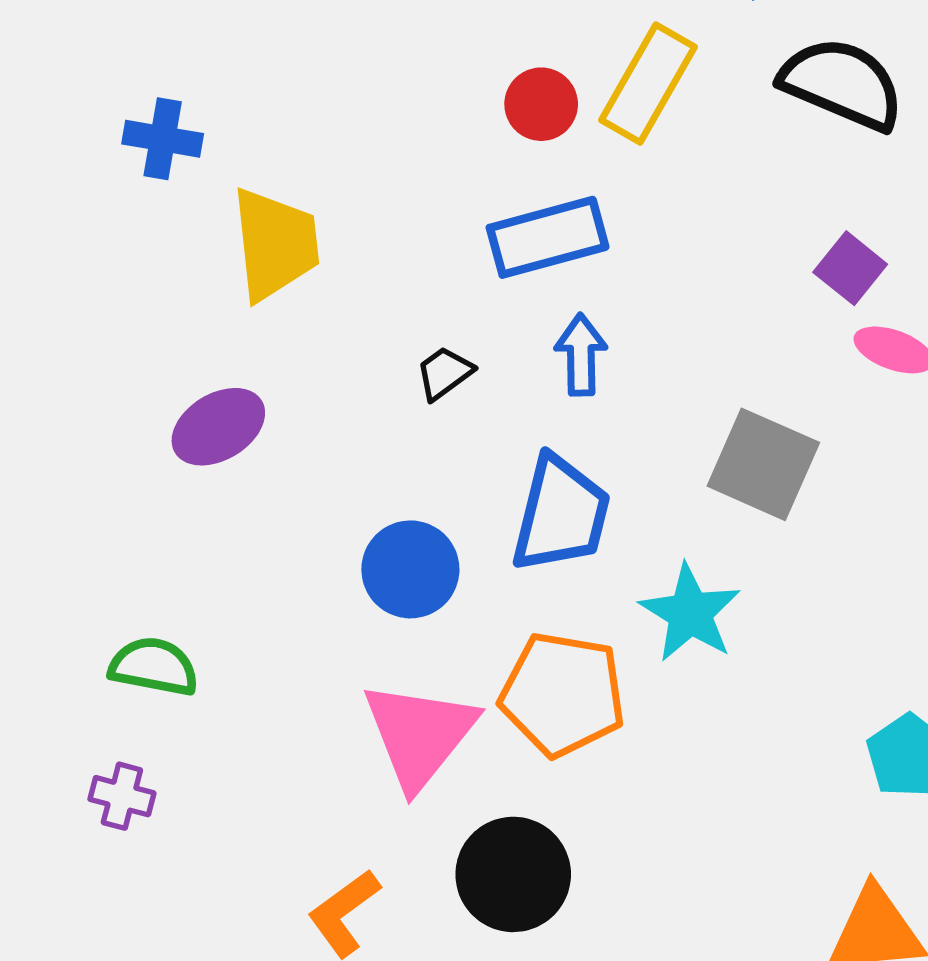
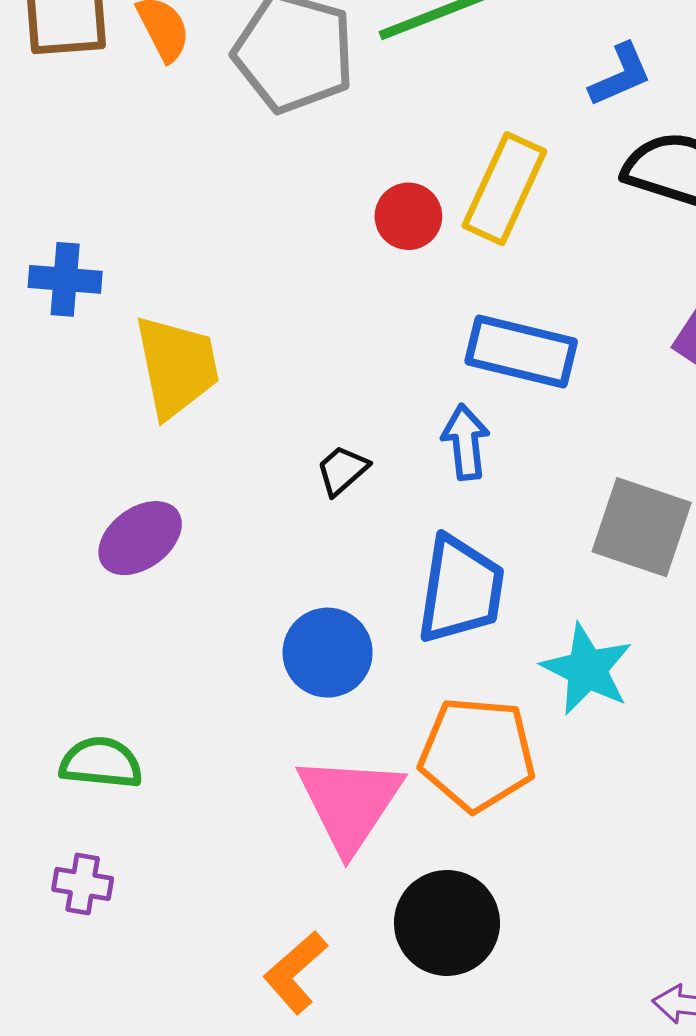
blue rectangle: (548, 237) -> (521, 351), moved, turned 34

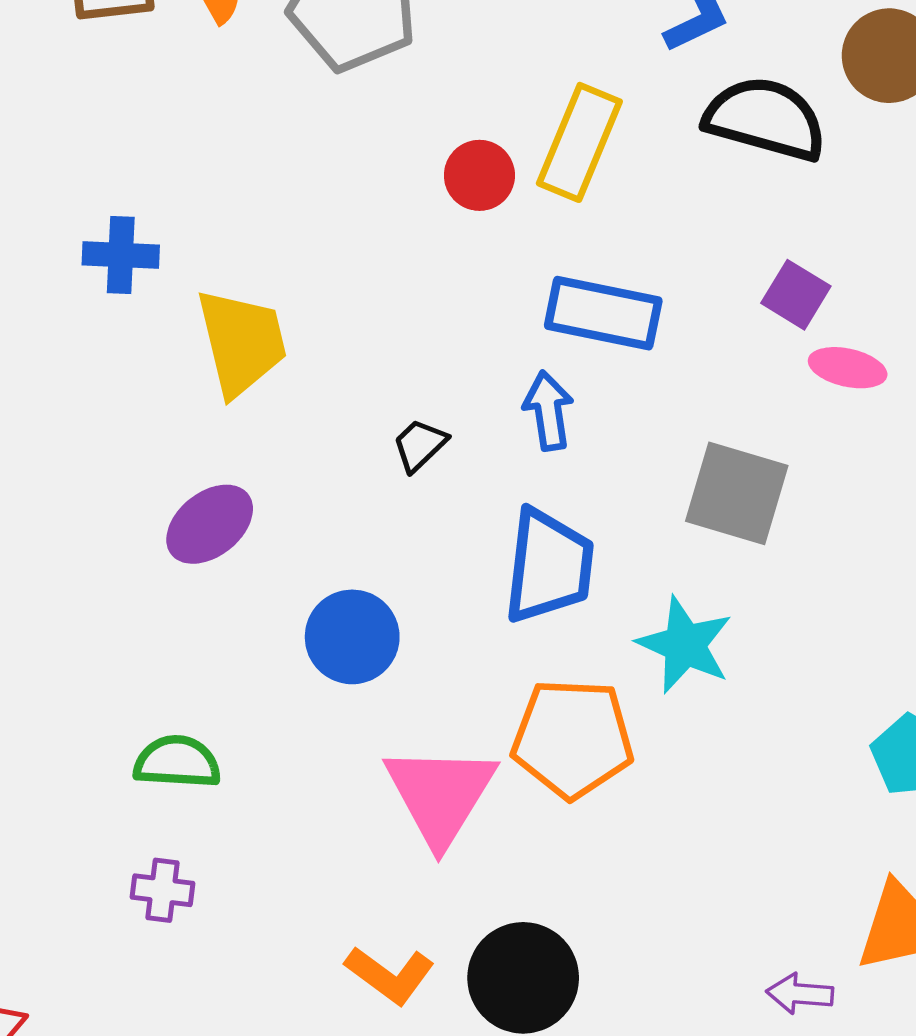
blue circle: (328, 653) -> (352, 637), moved
black circle: (447, 923) -> (523, 978), moved
orange L-shape: (295, 972) -> (390, 975), turned -100

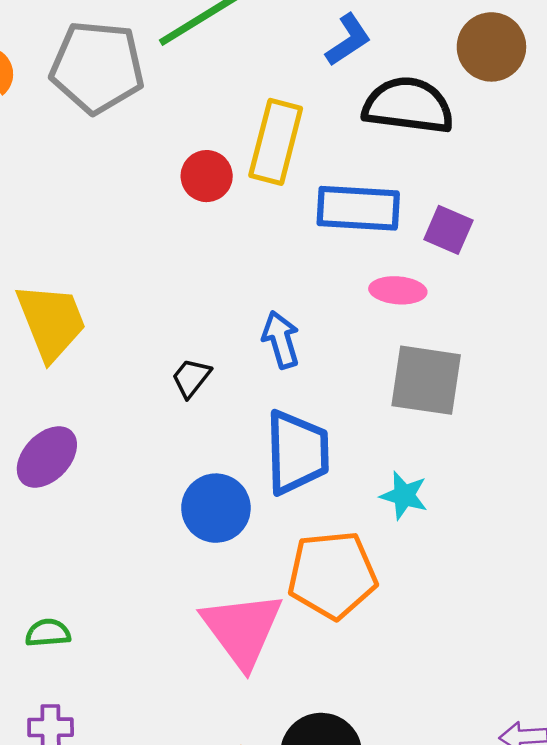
blue rectangle: (603, 313) -> (358, 208), moved
pink ellipse: (848, 368) -> (398, 290), moved
blue circle: (352, 637) -> (216, 508), moved
cyan star: (685, 645) -> (404, 495), size x0.7
green semicircle: (177, 762) -> (48, 633), size x0.7

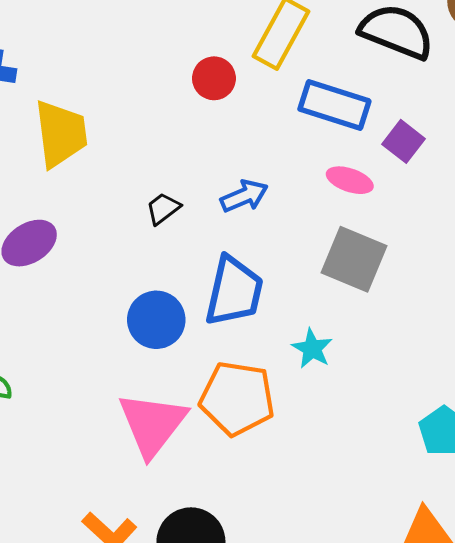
red circle: (207, 176) -> (214, 78), moved
blue arrow: (281, 340) -> (244, 196), turned 69

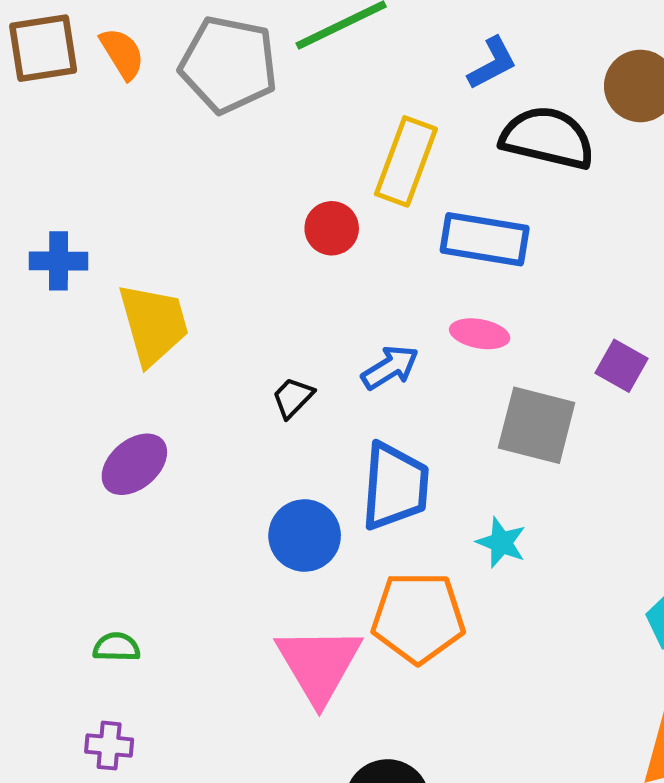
purple square: (404, 141) -> (621, 366), moved
pink ellipse: (350, 180) -> (480, 334), moved

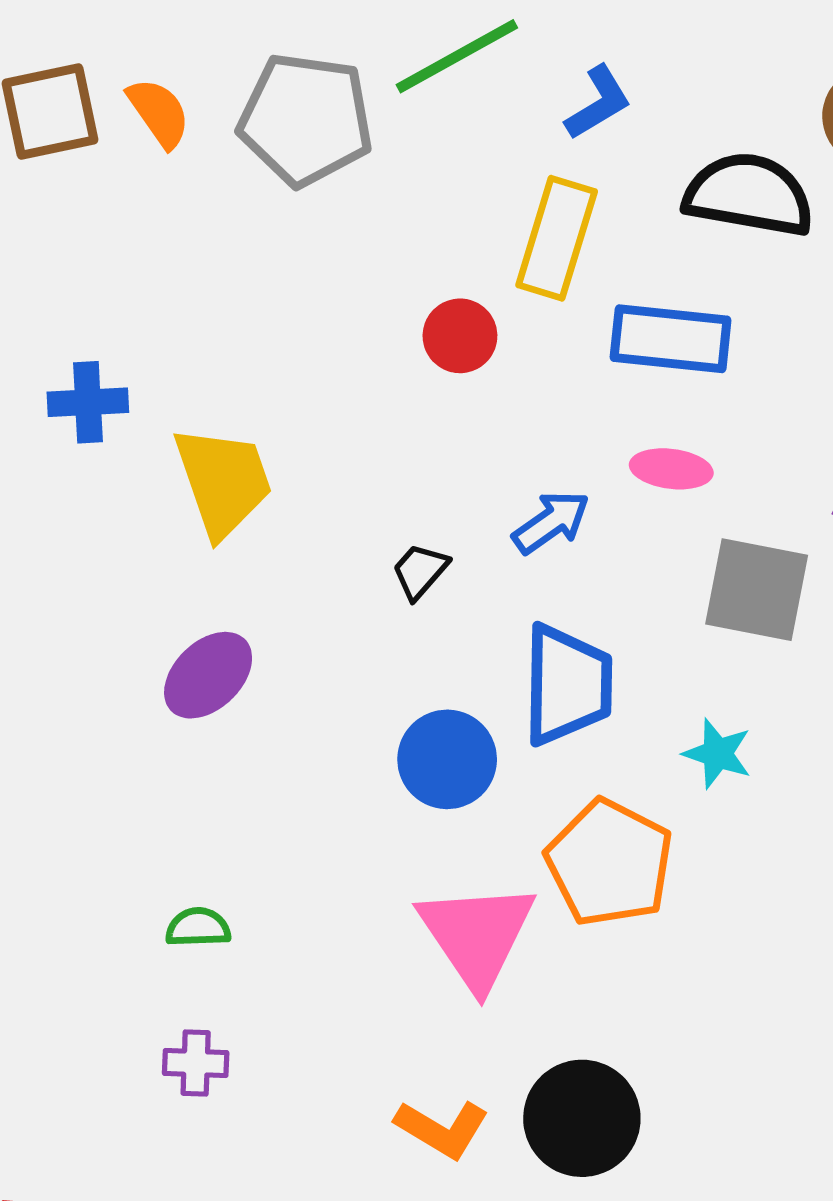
blue L-shape: (492, 63) -> (598, 103), moved
orange pentagon: (418, 617) -> (609, 863), turned 30

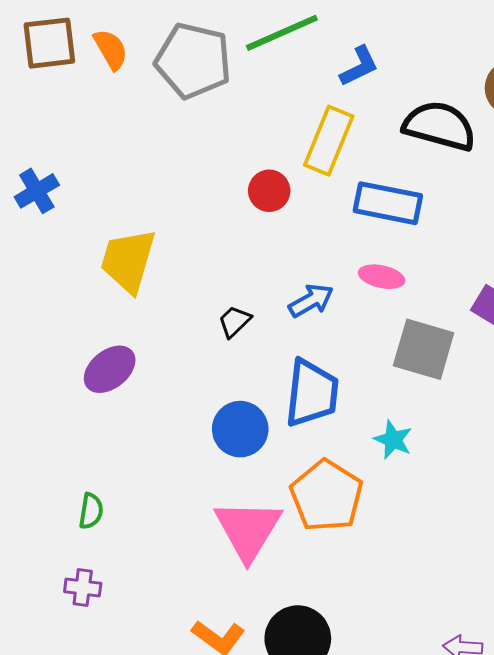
blue cross: (88, 402) -> (37, 191), moved, turned -33
yellow trapezoid: (223, 481) -> (128, 261), turned -150
green semicircle: (198, 927) -> (91, 511), turned 96

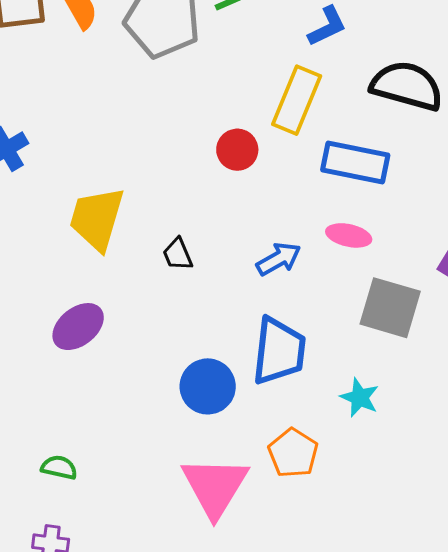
black trapezoid: (235, 321) -> (178, 254), moved, turned -69
orange pentagon: (326, 496) -> (293, 453), size x0.7
green semicircle: (91, 511) -> (59, 467), turned -87

